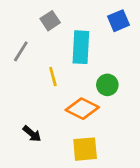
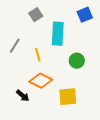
gray line: (21, 51) -> (15, 46), moved
orange diamond: (82, 109) -> (41, 81), moved
yellow square: (85, 149) -> (68, 97), moved

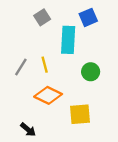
blue square: (85, 15) -> (88, 17), moved
gray line: (15, 46) -> (21, 67), moved
black arrow: (23, 96) -> (28, 130), moved

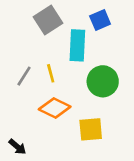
gray square: (42, 17) -> (48, 20), size x1.5
green circle: (91, 72) -> (103, 81), size x1.5
black arrow: (28, 130) -> (17, 147), moved

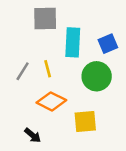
gray square: (48, 20) -> (45, 19), turned 32
blue square: (100, 20) -> (108, 44), moved
black arrow: (17, 147) -> (33, 135), moved

